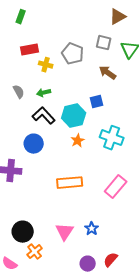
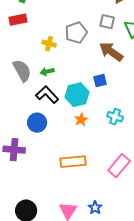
red rectangle: (30, 50) -> (18, 20), moved
gray pentagon: (73, 54) -> (76, 33), turned 30
brown arrow: (108, 73) -> (111, 52), size x1.4
gray semicircle: (19, 92) -> (22, 71), size x1.6
cyan cross: (112, 138) -> (115, 117), size x0.7

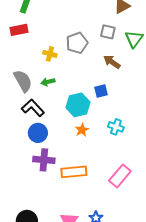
brown arrow: (111, 52) -> (112, 62), size x0.7
black L-shape: (47, 95) -> (33, 108), moved
purple cross: (14, 150) -> (44, 160), moved

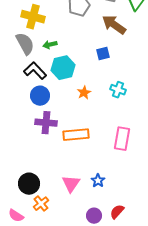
yellow cross: (50, 54) -> (33, 17), moved, size x1.6
brown arrow: (112, 62) -> (114, 25), size x1.4
cyan hexagon: (78, 105) -> (63, 68), moved
pink rectangle: (120, 176) -> (122, 139), turned -30

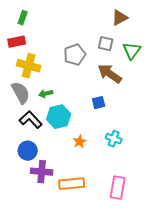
blue circle: (40, 96) -> (28, 151), moved

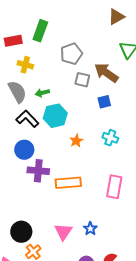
green rectangle: (23, 18) -> (40, 31), moved, size x1.5
gray square: (106, 44) -> (82, 80), moved
yellow cross: (29, 66) -> (25, 65), size x0.7
blue square: (99, 103) -> (104, 102), moved

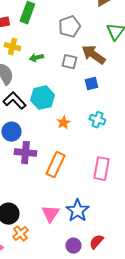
gray pentagon: (71, 54) -> (69, 27), moved
green arrow: (42, 93) -> (36, 58), moved
orange rectangle: (68, 183) -> (55, 165), turned -60
blue star: (90, 229) -> (77, 211), size x1.6

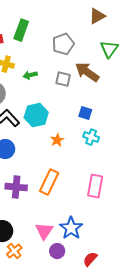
blue square: (91, 84) -> (85, 113), moved, turned 32
purple cross: (25, 153) -> (16, 187), moved
purple circle: (73, 246) -> (57, 251), moved

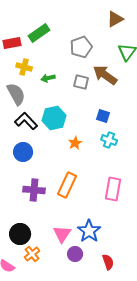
green rectangle: (21, 30) -> (39, 33), turned 35
red semicircle: (90, 259) -> (108, 262), turned 119

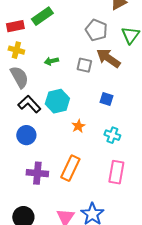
gray pentagon: (81, 47) -> (96, 30), moved, turned -30
yellow cross: (24, 67) -> (16, 50), moved
cyan cross: (109, 140) -> (112, 135), moved

